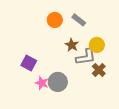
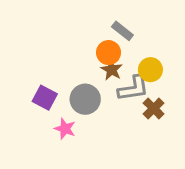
orange circle: (55, 20) -> (108, 53), moved
gray circle: (58, 82) -> (85, 99), moved

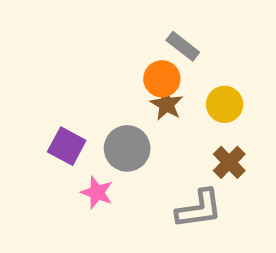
gray L-shape: (133, 88) -> (199, 209), moved

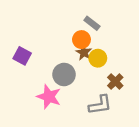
yellow circle: (225, 104) -> (98, 58), moved
purple square: (67, 146) -> (22, 56), moved
pink star: (97, 193) -> (49, 97), size x1.5

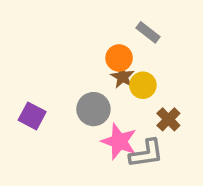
gray rectangle: (92, 23) -> (148, 32), moved
purple square: (22, 56) -> (32, 116), moved
pink star: (49, 97) -> (119, 142), moved

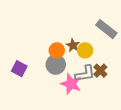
gray rectangle: (148, 32) -> (106, 29), moved, size x1.5
orange circle: (119, 58) -> (57, 50), moved
gray L-shape: (146, 153) -> (85, 74), moved

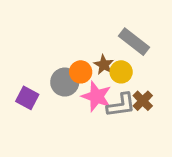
gray rectangle: (106, 29) -> (134, 42), moved
gray circle: (56, 65) -> (65, 82), moved
pink star: (71, 84) -> (97, 96), moved

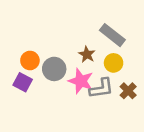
orange circle: (81, 72) -> (30, 60), moved
yellow circle: (121, 72) -> (114, 63), moved
brown cross: (143, 101) -> (128, 91), moved

